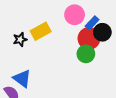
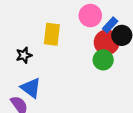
yellow rectangle: (41, 31) -> (52, 34), turned -54
black star: (20, 39) -> (24, 55), moved

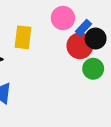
green circle: (103, 60) -> (93, 69), moved

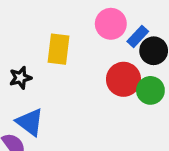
red circle: (80, 46) -> (124, 79), moved

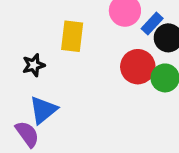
blue triangle: (30, 122) -> (43, 110), turned 44

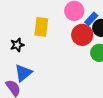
red circle: (138, 67) -> (82, 35), moved

